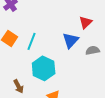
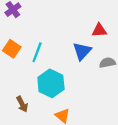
red triangle: (86, 22) -> (99, 30), turned 40

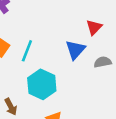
red triangle: (99, 30) -> (94, 27), turned -42

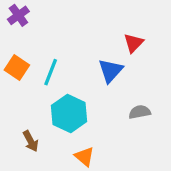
gray semicircle: (103, 62) -> (140, 112), moved

